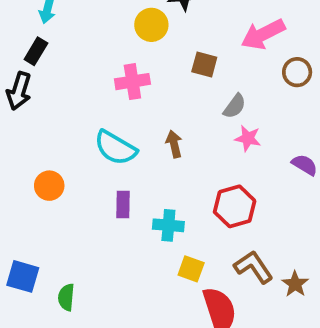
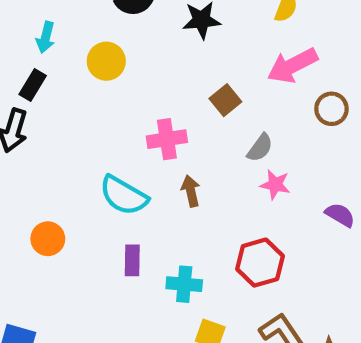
yellow circle: (151, 25) -> (106, 61), moved
brown square: (204, 65) -> (225, 100), turned 36
pink cross: (132, 82) -> (167, 139), moved

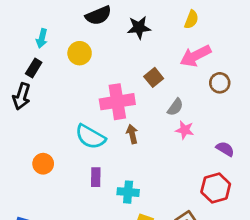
pink cross: (167, 139) -> (117, 102), size x1.4
red hexagon: (260, 263) -> (216, 188), moved

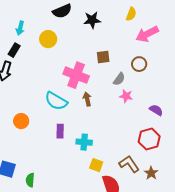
pink arrow: (195, 56) -> (147, 34), moved
brown square: (154, 77) -> (103, 57), turned 32
brown circle: (220, 83) -> (139, 64), moved
pink cross: (117, 102) -> (76, 75), turned 30

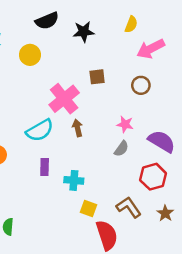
pink cross: (76, 75) -> (64, 99), turned 30
gray semicircle: (119, 79) -> (121, 149), moved
cyan semicircle: (56, 101) -> (40, 130), turned -60
purple semicircle: (156, 110) -> (162, 141), size x1.6
brown star: (151, 173) -> (165, 213), moved

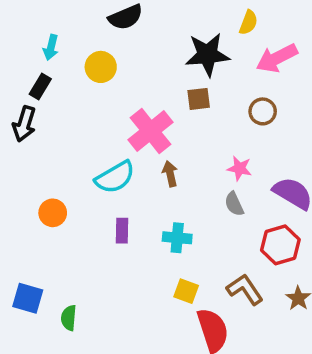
black star: (84, 32) -> (207, 55), moved, size x1.4
gray semicircle: (121, 149) -> (234, 204), turned 119
cyan cross: (74, 180) -> (177, 238), moved

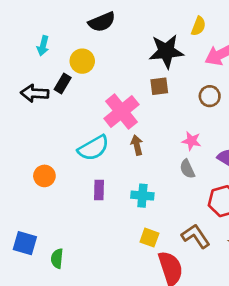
black rectangle: (40, 87) -> (63, 84), moved
black arrow: (24, 124) -> (35, 93), moved, turned 76

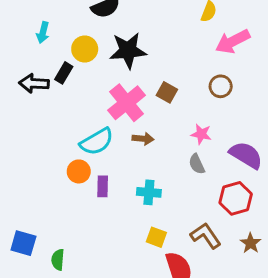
black star: (166, 51) -> (128, 50), moved
brown square: (159, 86) -> (167, 92), moved, turned 36
brown arrow: (137, 145) -> (143, 139), turned 108
orange circle: (44, 176) -> (79, 171), moved

